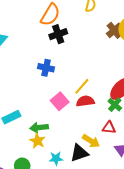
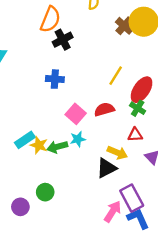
yellow line: (82, 86) -> (116, 76), moved
yellow star: (37, 141) -> (39, 145), moved
cyan star: (56, 158) -> (78, 139), moved

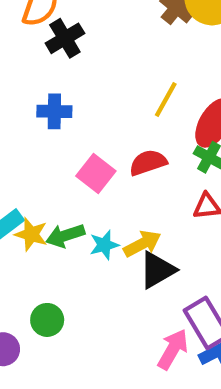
cyan star: (78, 139) -> (104, 245), moved
yellow arrow: (117, 153) -> (142, 244), moved, turned -48

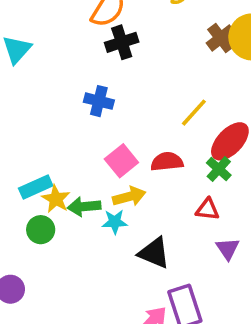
yellow arrow: (142, 244) -> (129, 197), moved
black triangle: (157, 270) -> (154, 253), turned 40
green circle: (47, 320) -> (41, 230), moved

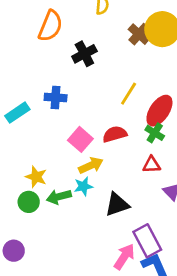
black cross: (122, 42) -> (84, 54), moved
cyan rectangle: (36, 187) -> (17, 113), moved
green arrow: (84, 207) -> (59, 197), moved
black triangle: (154, 253) -> (117, 204), turned -32

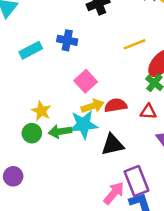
yellow line: (129, 94) -> (134, 44), turned 30
red semicircle: (115, 134) -> (116, 105), moved
cyan star: (83, 186) -> (84, 124), size x1.6

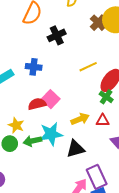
red semicircle: (116, 105) -> (37, 104), moved
yellow arrow: (93, 106) -> (80, 119), moved

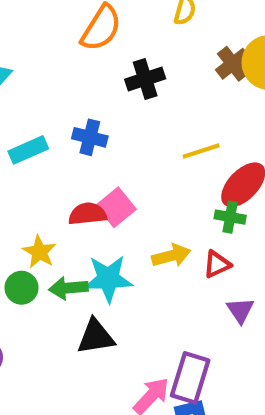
green cross: (106, 97) -> (230, 217), turned -32
red triangle: (103, 120) -> (217, 264), turned -32
black triangle: (75, 149) -> (96, 337), moved
purple rectangle: (97, 177) -> (190, 378), turned 35

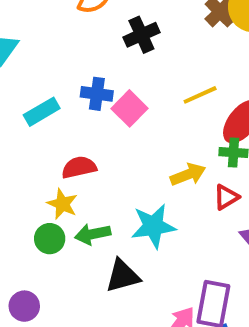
pink square: (116, 207) -> (130, 108), moved
red semicircle: (88, 214) -> (79, 167), moved
yellow arrow: (171, 256) -> (188, 175), moved
cyan star: (108, 279) -> (153, 226), moved

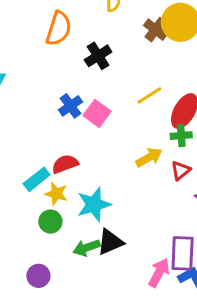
blue cross: (97, 94) -> (71, 106), turned -35
cyan rectangle: (42, 112) -> (37, 179), moved
cyan star: (153, 226) -> (94, 204), moved
green arrow: (93, 234) -> (87, 248), moved

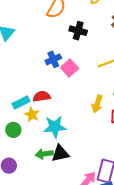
black cross: (98, 56) -> (78, 31), turned 36
yellow arrow: (149, 157) -> (97, 104), turned 126
green circle: (50, 222) -> (13, 130), moved

